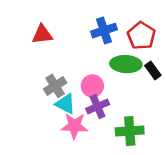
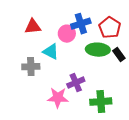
gray cross: (55, 86) -> (31, 67), moved, turned 30
pink circle: (92, 86) -> (67, 34), moved
cyan triangle: (65, 104) -> (51, 52), moved

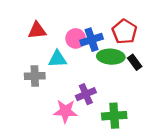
blue cross: (81, 24) -> (92, 40), moved
cyan triangle: (51, 52) -> (57, 59), turned -30

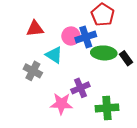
red pentagon: (124, 32) -> (103, 15), moved
cyan triangle: (57, 59) -> (54, 55), turned 36
gray cross: (35, 76) -> (33, 71), turned 30

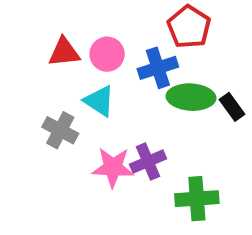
pink circle: (71, 36) -> (107, 54), moved
pink star: (61, 104) -> (113, 167), moved

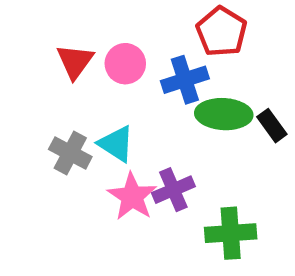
red triangle: (64, 52) -> (75, 61), turned -48
cyan triangle: (99, 101) -> (116, 144), moved
pink star: (113, 167) -> (132, 197), turned 30

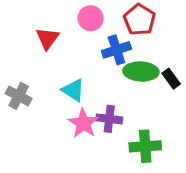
pink circle: (125, 64) -> (91, 18), moved
gray cross: (70, 153) -> (19, 96), moved
purple cross: (173, 190) -> (109, 119), turned 30

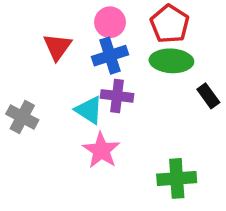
blue cross: (116, 50) -> (110, 56), moved
green ellipse: (141, 71) -> (171, 61), moved
purple cross: (109, 119) -> (117, 96), moved

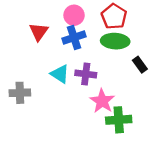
purple cross: (117, 96) -> (86, 74), moved
gray cross: (22, 117) -> (20, 93), moved, turned -30
pink star: (101, 150) -> (102, 101), moved

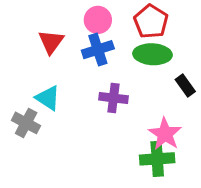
cyan triangle: (60, 74) -> (48, 98), moved
gray cross: (20, 93) -> (26, 123), turned 30
pink star: (102, 101) -> (165, 134), moved

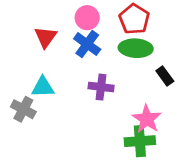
blue cross: (98, 50) -> (87, 44), turned -36
cyan triangle: (48, 98) -> (43, 87), turned -35

